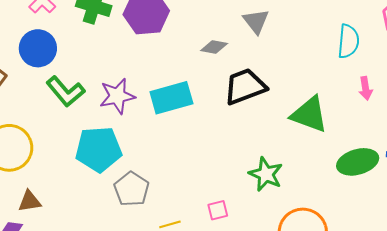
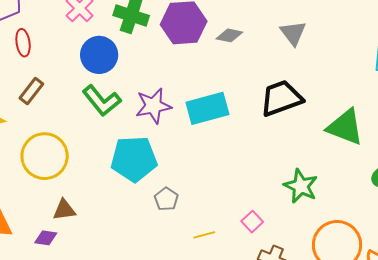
gray diamond: (214, 47) -> (229, 35), moved
blue circle: (38, 48) -> (99, 55), moved
gray pentagon: (131, 189) -> (166, 199), size x0.7
pink square: (218, 210) -> (252, 222), turned -30

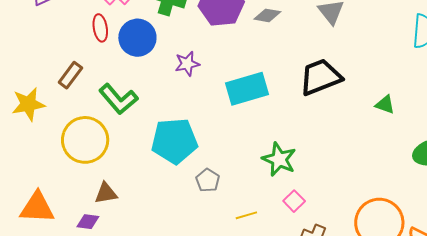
red ellipse: (23, 43) -> (100, 28), moved
green L-shape: (102, 101) -> (118, 99), moved
purple star: (153, 106) -> (187, 64), moved, size x0.7
green triangle: (345, 127) -> (385, 105), size x0.5
green star: (301, 186) -> (279, 159), moved

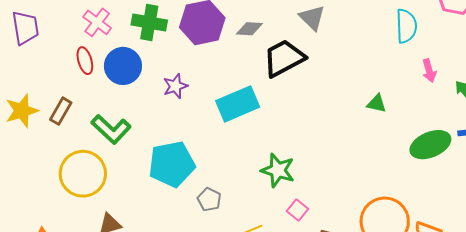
black trapezoid: (320, 77) -> (284, 58), moved
yellow star: (28, 104) -> (22, 111), moved

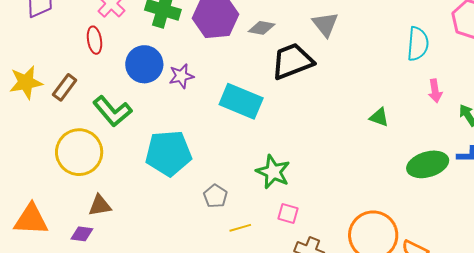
blue circle: (123, 66) -> (144, 64), moved
cyan rectangle: (238, 104) -> (241, 101), turned 39
gray pentagon: (209, 199) -> (215, 196), moved
pink square: (298, 210) -> (288, 214), turned -30

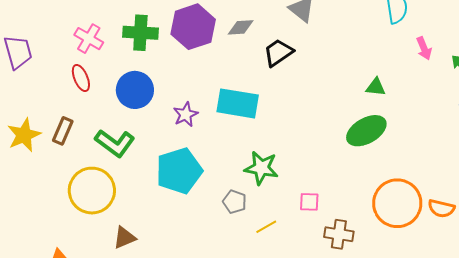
black trapezoid: (292, 61) -> (278, 53), size x0.7
purple star: (181, 76) -> (186, 114), moved
green ellipse: (428, 164) -> (366, 131), moved
green star: (273, 172) -> (261, 168), moved

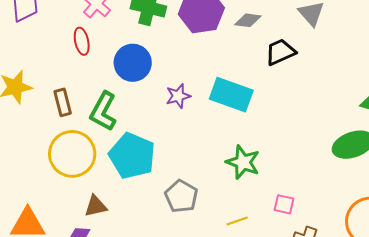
brown rectangle: (63, 131) -> (63, 102), moved, turned -48
green L-shape: (115, 143) -> (103, 111), turned 72
cyan pentagon: (179, 171) -> (132, 156), moved, turned 30
gray pentagon: (235, 202) -> (181, 196), moved, size x1.4

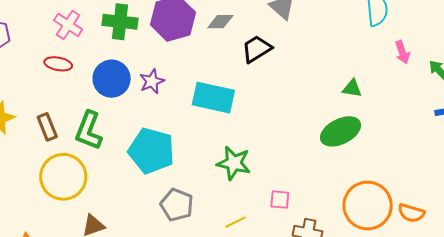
red ellipse: (82, 41) -> (58, 64), turned -60
purple star: (178, 96) -> (152, 81), moved
cyan pentagon: (132, 156) -> (151, 151), moved

